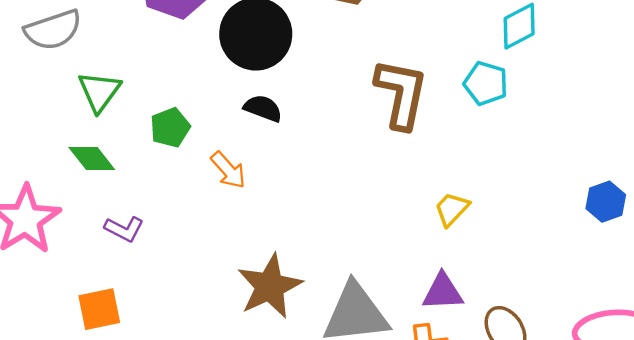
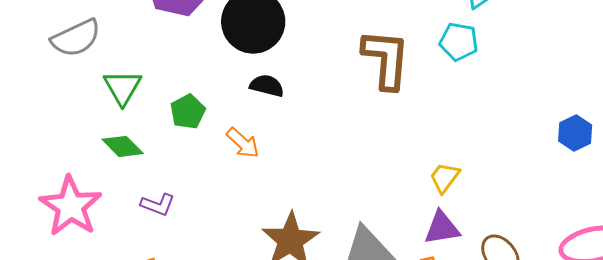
yellow trapezoid: (452, 209) -> (445, 178), moved

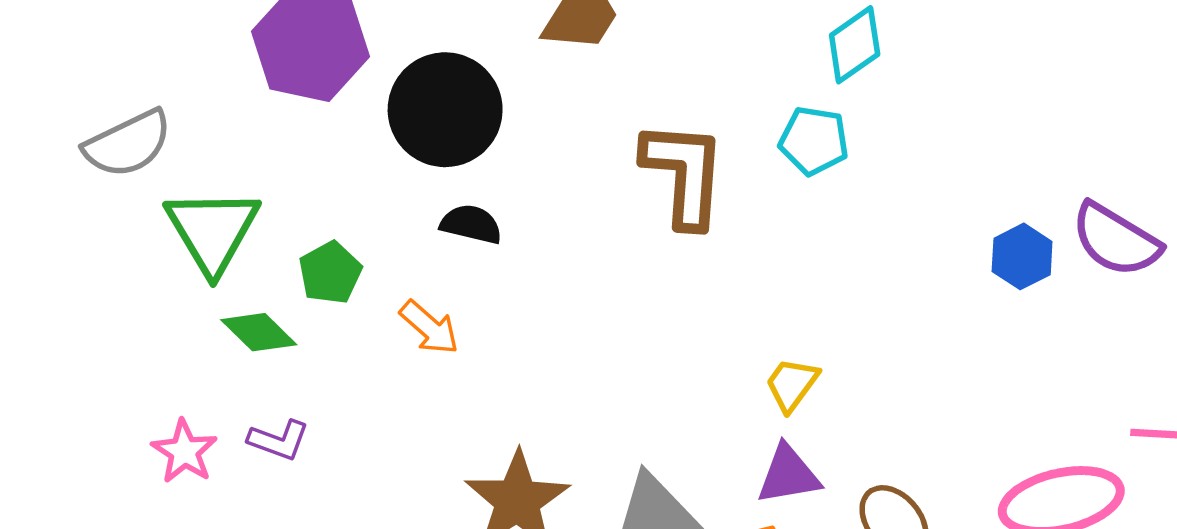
green triangle: (122, 87) -> (212, 231), size x1.4
blue hexagon: (575, 133) -> (1022, 256), moved
green diamond: (123, 146) -> (259, 332), moved
pink star: (71, 206) -> (184, 451), moved, size x0.6

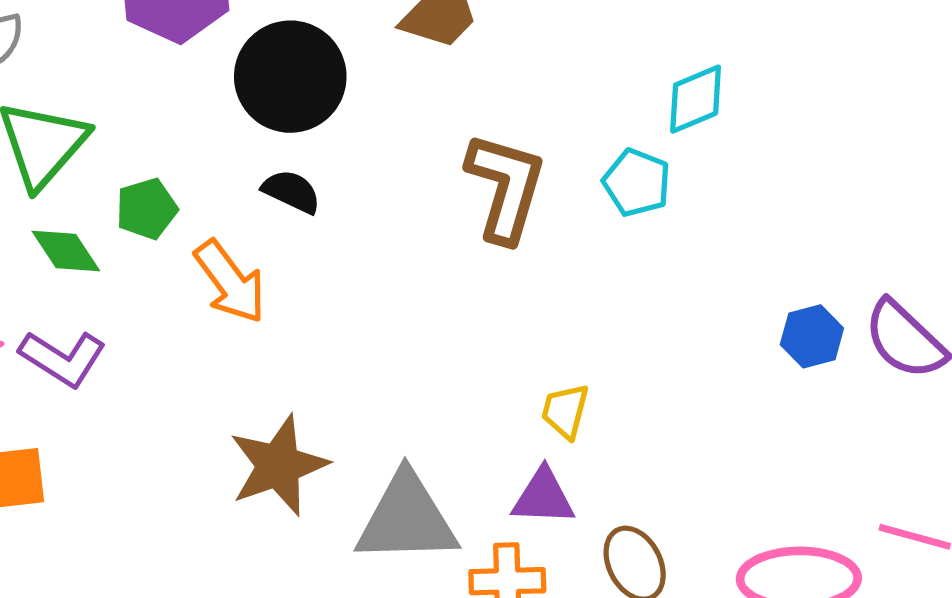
orange arrow: (429, 327) -> (230, 282), size x1.4
yellow trapezoid: (792, 384) -> (565, 411), turned -34
purple L-shape: (279, 440) -> (63, 358), size x1.4

